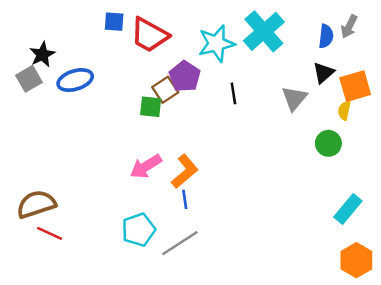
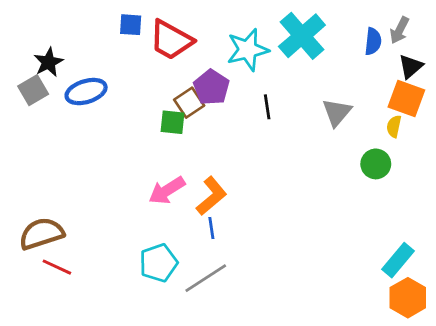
black triangle: (324, 73) -> (411, 66), moved
orange square: (355, 86) -> (406, 98), turned 36
cyan rectangle: (348, 209) -> (398, 260), moved

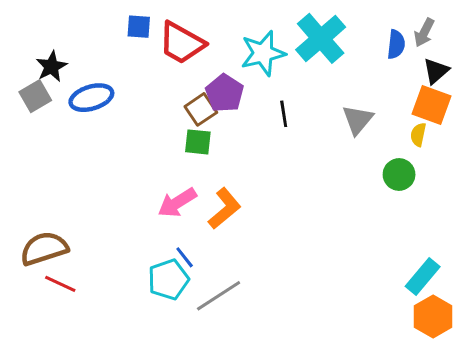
green square: (172, 122) -> (198, 142), moved
blue line: (211, 228) -> (185, 257), moved, turned -30

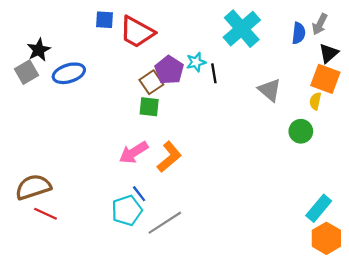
cyan star: (263, 53) -> (196, 62), moved, size x0.6
black line: (284, 114) -> (214, 73), moved
gray triangle: (358, 120) -> (270, 90), turned -30

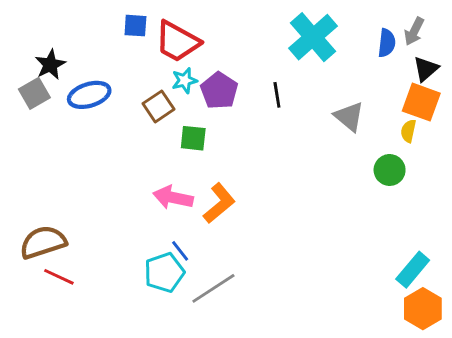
cyan star: (196, 62) -> (185, 80), moved
brown square: (151, 82) -> (159, 106), moved
pink arrow: (134, 152) -> (173, 197), turned 44

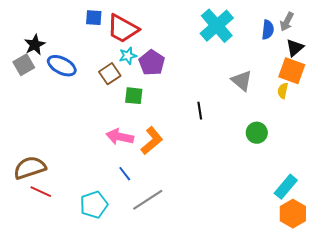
blue ellipse: (89, 95) -> (62, 66), turned 44
black line: (277, 95) -> (200, 111), moved
green circle: (390, 170) -> (257, 133), moved
cyan pentagon: (164, 273) -> (94, 205), moved

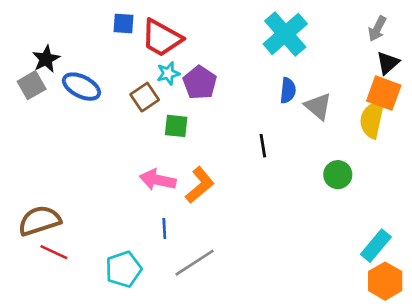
blue semicircle: (268, 30) -> (288, 90), moved
yellow semicircle: (283, 91) -> (372, 119), size x1.8
blue line: (125, 174) -> (164, 229), turned 35

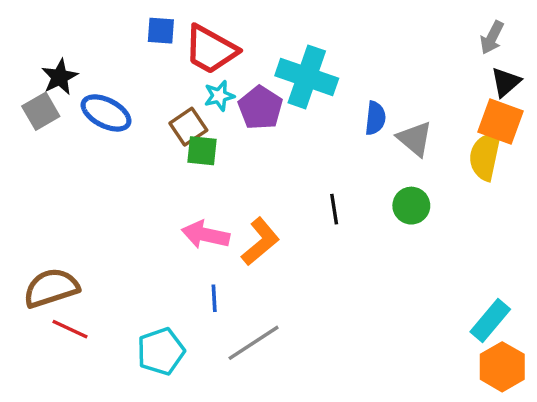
cyan cross: (285, 34) -> (307, 77), moved, turned -30
green square: (176, 126) -> (202, 151), moved
black line: (263, 146) -> (334, 209), moved
green circle: (338, 175) -> (411, 206), moved

